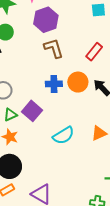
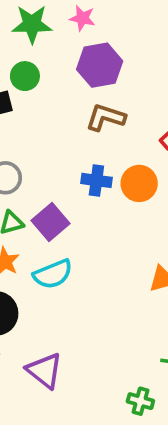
brown L-shape: (54, 48) -> (106, 117), turned -65
cyan semicircle: (63, 135) -> (53, 274), moved

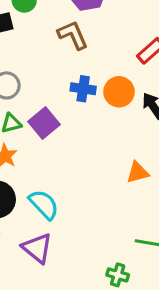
brown L-shape: (106, 117) -> (73, 35), moved, turned 48
cyan semicircle: (53, 274) -> (44, 205), moved, turned -112

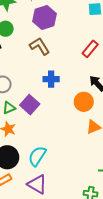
orange circle: (119, 92) -> (84, 102), moved
cyan semicircle: (44, 205) -> (37, 156), turned -95

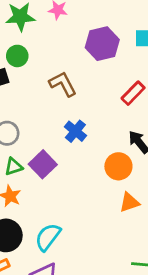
purple hexagon: (45, 18) -> (102, 44), moved
blue cross: (51, 79) -> (75, 131), turned 35

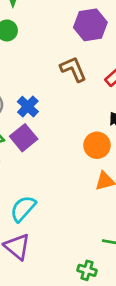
brown L-shape: (63, 84) -> (73, 69), moved
blue cross: (75, 131) -> (28, 107), moved

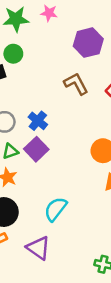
cyan semicircle: (23, 209) -> (56, 209), moved

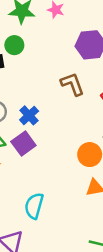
cyan semicircle: (56, 209) -> (34, 206), turned -30

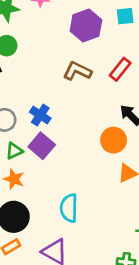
brown L-shape: (72, 84) -> (77, 71), turned -30

